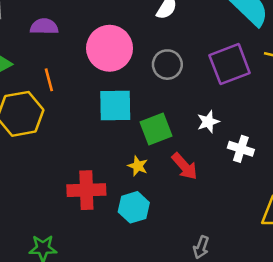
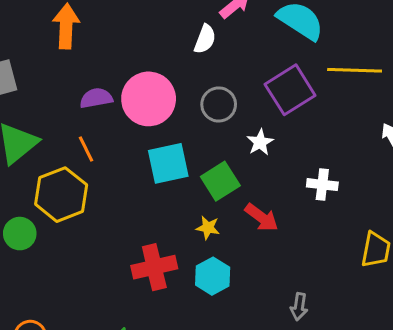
purple semicircle: (44, 27) -> (96, 98), moved
white star: (208, 122) -> (260, 142), moved

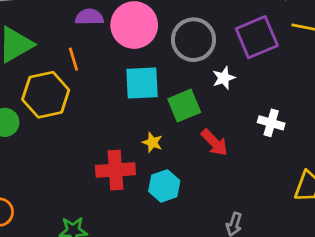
gray circle: (219, 104) -> (193, 40), size x1.4
yellow star: (208, 228) -> (152, 142), moved

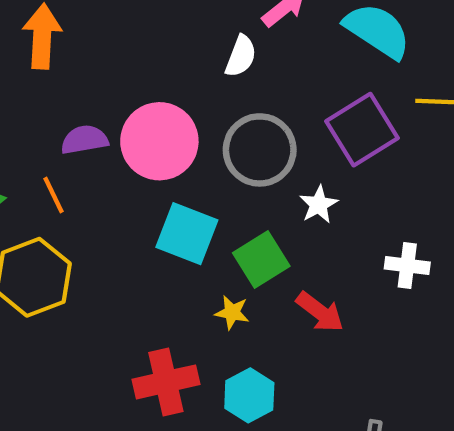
orange line: (73, 59) -> (53, 195), moved
cyan square: (142, 83) -> (187, 234), turned 33
yellow star: (152, 142) -> (232, 312), moved

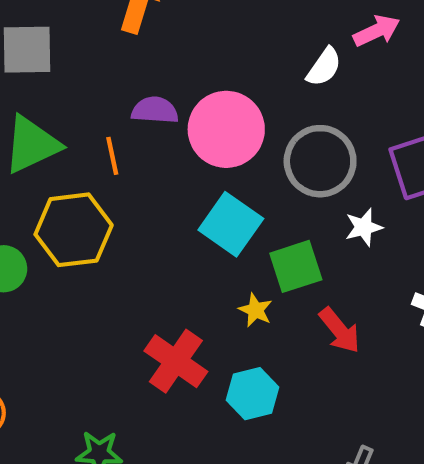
red cross: (166, 382) -> (176, 361), turned 34

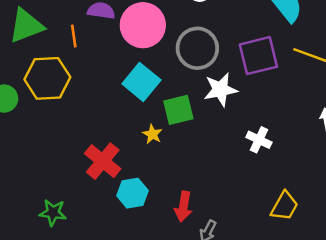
white star: (364, 227) -> (220, 90), size x1.5
red arrow: (340, 330) -> (183, 207), moved, turned 44
cyan hexagon: (252, 394) -> (132, 193), moved

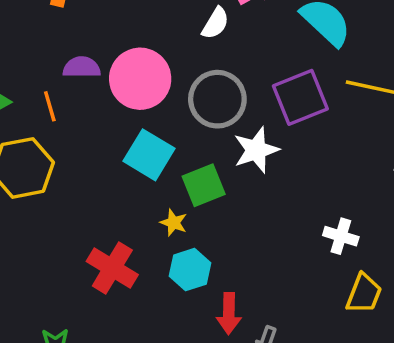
white cross: (259, 140) -> (341, 236), moved
cyan hexagon: (132, 193) -> (190, 270), moved

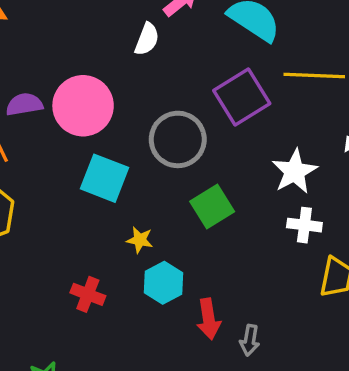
gray circle: (217, 99) -> (178, 139), moved
white star: (256, 150) -> (295, 171), moved
green square: (204, 185) -> (212, 206), moved
red cross: (112, 268) -> (88, 294), size x0.7

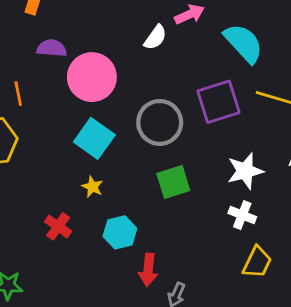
purple semicircle: (24, 104) -> (52, 48), moved
yellow star: (140, 240) -> (92, 187), moved

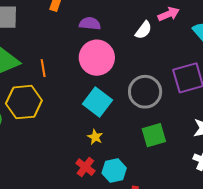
purple semicircle: (52, 48) -> (90, 24), moved
red cross: (58, 226) -> (85, 167), moved

